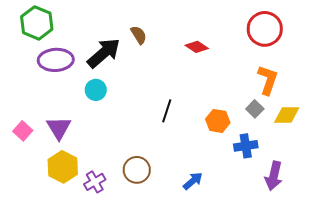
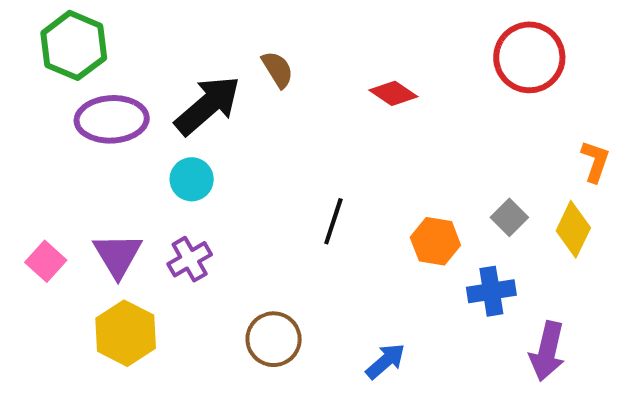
orange L-shape: (268, 80) -> (595, 161), moved, size x0.7
yellow diamond: (287, 115) -> (573, 229), turned -64
purple cross: (95, 182) -> (190, 259), moved

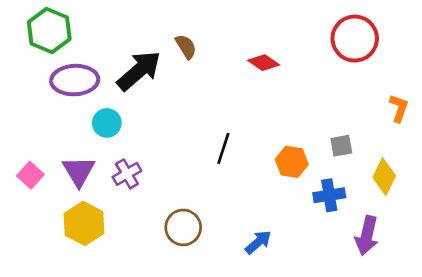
cyan circle: (192, 179) -> (107, 123), moved
gray square: (509, 217) -> (341, 146), turned 35
yellow diamond: (573, 229) -> (384, 177), moved

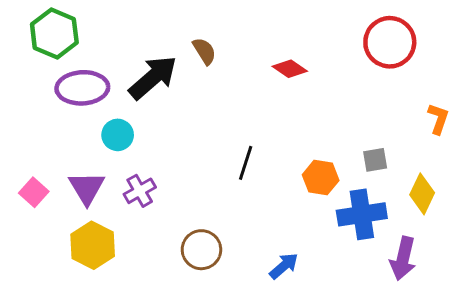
blue cross: (329, 195) -> (362, 214), size x1.4

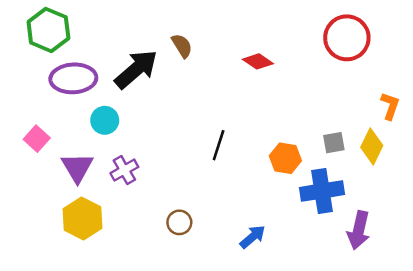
pink square: (34, 192) -> (37, 139), moved
yellow diamond: (422, 194) -> (372, 146), moved
brown circle: (201, 250) -> (179, 222), size x0.7

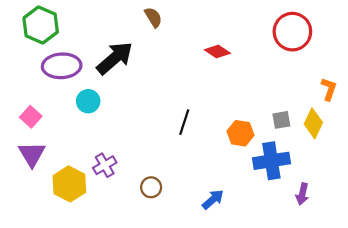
brown semicircle: (182, 46) -> (153, 17), moved
purple triangle: (77, 167) -> (32, 154), moved
purple cross: (124, 170) -> (105, 165), moved
purple arrow: (359, 230) -> (302, 194), size x0.7

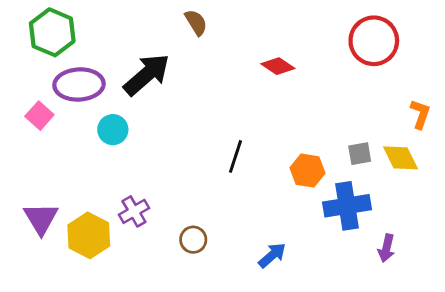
pink square: (31, 117) -> (39, 116), moved
yellow diamond: (313, 123) -> (401, 158), turned -52
purple triangle: (32, 154) -> (41, 218), moved

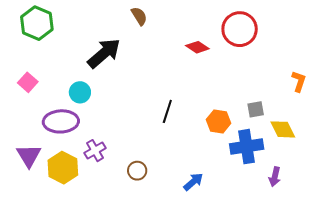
red circle: (374, 41) -> (240, 29), moved
purple ellipse: (79, 84) -> (61, 121), moved
yellow diamond: (401, 158) -> (283, 129), moved

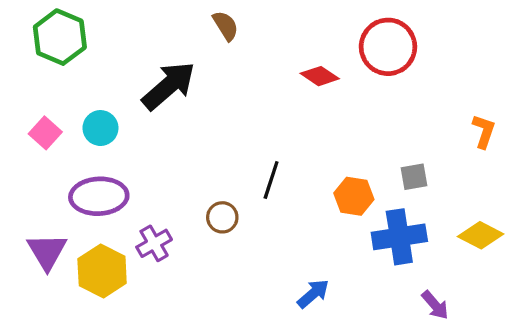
cyan circle: (80, 92) -> (100, 128), moved
yellow diamond: (283, 129) -> (481, 235), moved, turned -36
brown circle: (137, 171) -> (222, 217), moved
purple arrow: (275, 177) -> (435, 305), moved, turned -54

